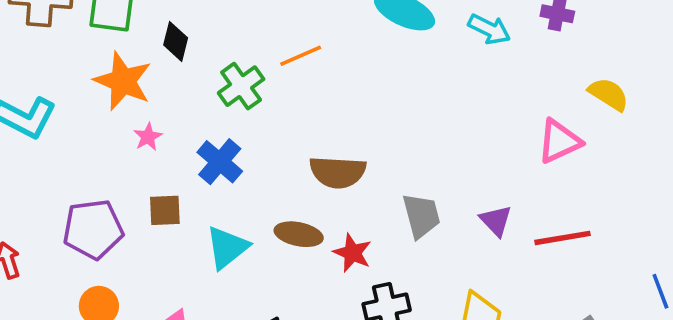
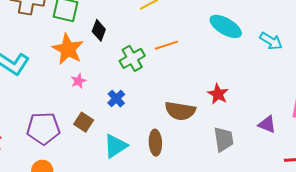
blue cross: (220, 162) -> (116, 99), size x0.7
brown square: (165, 210) -> (84, 122), turned 30
purple triangle: (496, 221) -> (267, 124), moved, turned -30
brown ellipse: (299, 234) -> (155, 143), turned 70
red star: (352, 253) -> (218, 94), moved

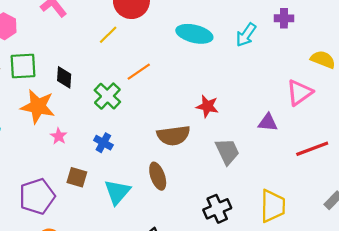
cyan arrow: (271, 41) -> (246, 35), turned 110

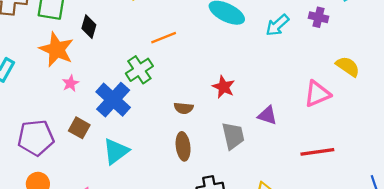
green cross: (107, 96) -> (139, 70), moved
purple triangle: (268, 122) -> (267, 115), moved
brown semicircle: (173, 135) -> (184, 108), size x0.6
blue cross: (103, 143) -> (113, 100), size x1.8
brown ellipse: (158, 176) -> (183, 146), moved

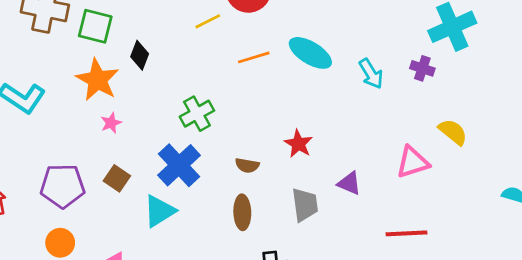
cyan arrow: (277, 25) -> (371, 74), turned -85
orange line: (164, 38) -> (254, 57), moved
blue cross: (113, 100) -> (179, 165), moved

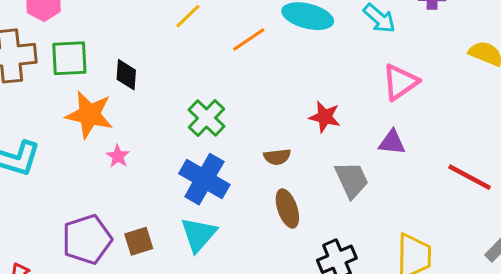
pink triangle: (413, 162) -> (400, 82), moved
brown square: (117, 178) -> (139, 241), moved, turned -35
red line: (407, 233) -> (470, 177), turned 48

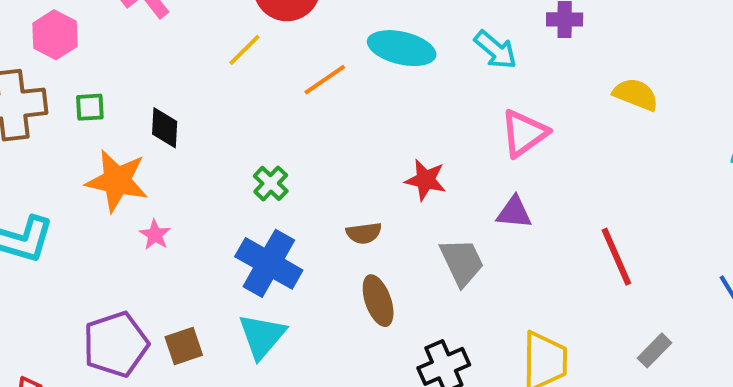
green square: (69, 58) -> (90, 107), size x0.6
green cross: (207, 118) -> (271, 183), size x0.7
red line: (470, 177) -> (616, 257), turned 39

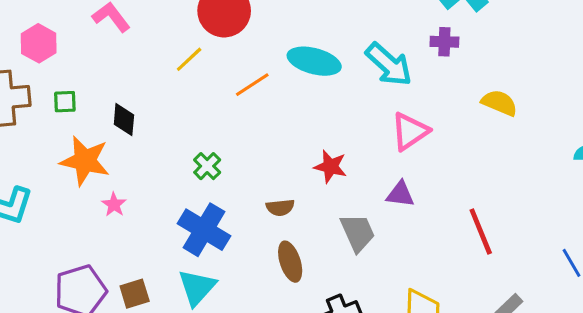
cyan arrow: (495, 50) -> (389, 64), size x1.4

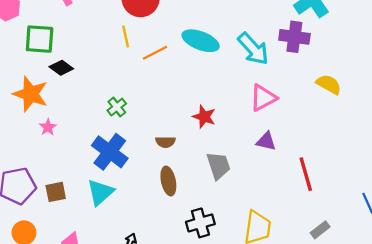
purple cross: (444, 42) -> (294, 37), size x1.5
yellow line: (189, 59) -> (126, 36), moved, turned -65
green square: (65, 102) -> (40, 39), moved, size x1.8
black diamond: (124, 120) -> (61, 68), turned -65
purple triangle: (400, 194) -> (266, 141), moved

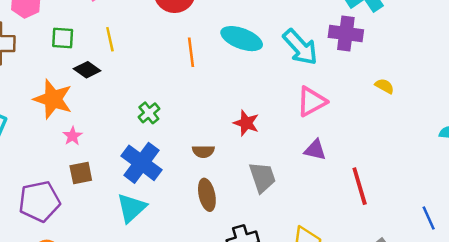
yellow line: (126, 36) -> (110, 39), moved
green square: (40, 39) -> (63, 38), size x0.7
orange line: (155, 53) -> (191, 52), turned -70
yellow semicircle: (329, 84) -> (384, 86), size x0.7
brown square: (56, 192) -> (81, 173), moved

